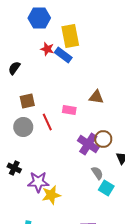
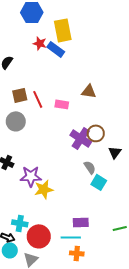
red line: (47, 122) -> (38, 99), moved

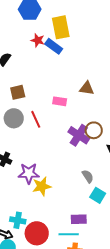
red line: (38, 99) -> (36, 119), moved
gray semicircle: (90, 167) -> (88, 176), moved
cyan square: (99, 182) -> (98, 195), moved

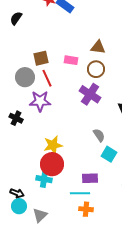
brown square: (18, 92) -> (41, 58), moved
brown circle: (94, 130) -> (96, 69), moved
purple star: (29, 173) -> (40, 101), moved
cyan cross: (18, 220) -> (44, 179), moved
red circle: (37, 233) -> (52, 164), moved

